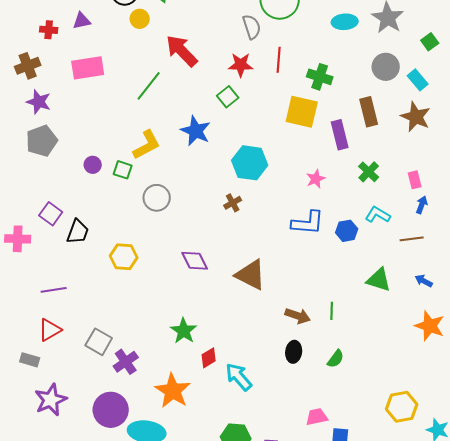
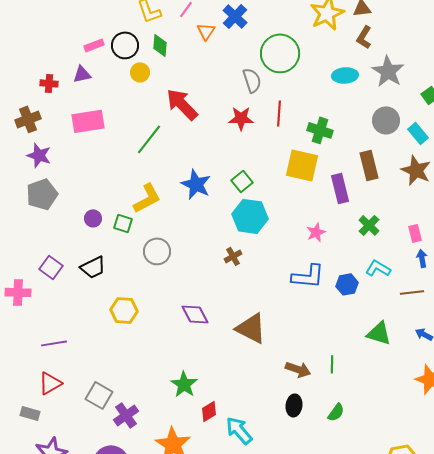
green square: (228, 97) -> (242, 181), moved
blue arrow: (422, 205) -> (422, 258), turned -30
black trapezoid: (78, 232) -> (93, 267), moved, turned 44

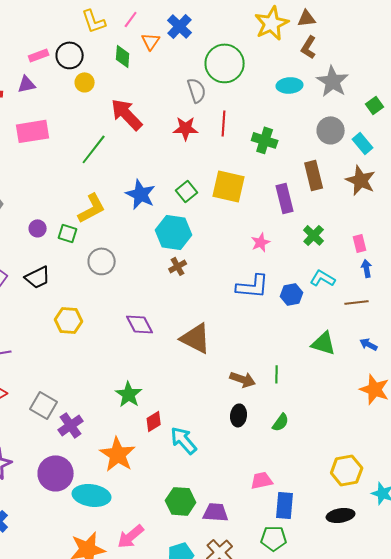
green diamond: (160, 45) -> (123, 56), moved
yellow square: (302, 165) -> (229, 186), moved
cyan hexagon: (250, 216) -> (174, 232), moved

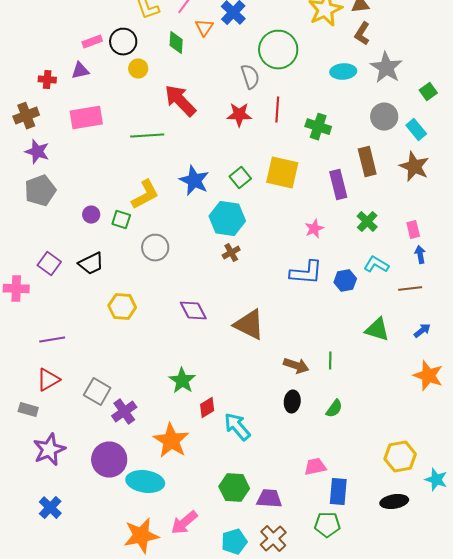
green line: (94, 149) -> (147, 136), turned 48
blue arrow: (369, 344) -> (422, 331), turned 114

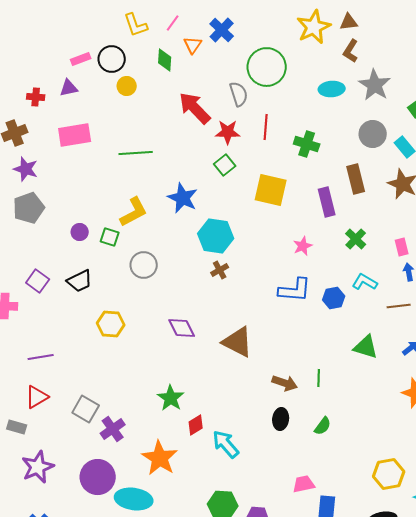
red arrow: (180, 101) -> (195, 108), moved
green square: (240, 178) -> (225, 165), moved

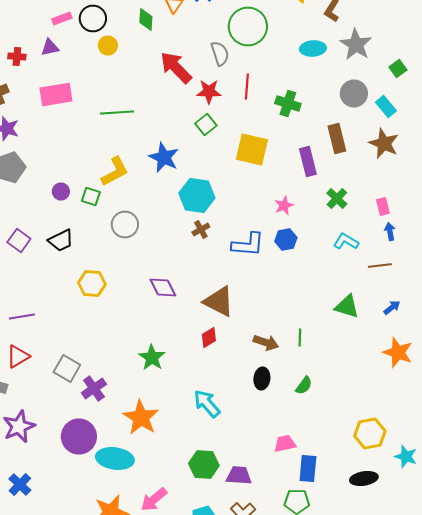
blue L-shape: (295, 290) -> (248, 244), moved
blue hexagon: (334, 298) -> (286, 240), moved
red diamond: (196, 425) -> (209, 338), moved

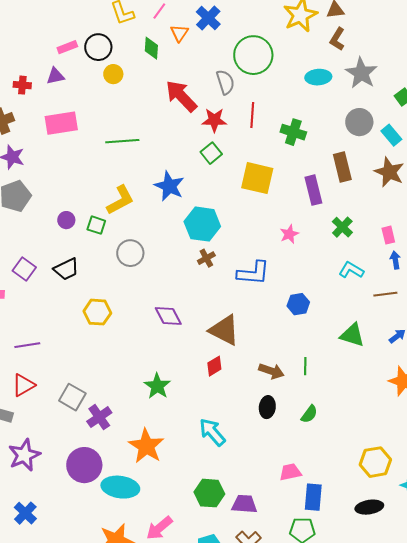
blue hexagon: (286, 240) -> (298, 304), moved

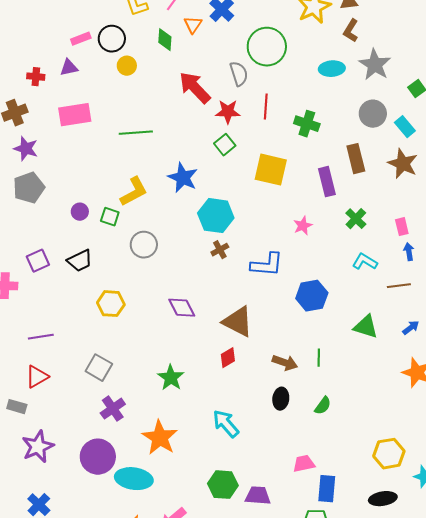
purple square: (24, 269) -> (38, 261), turned 30
blue hexagon: (298, 304) -> (312, 296), size x1.4
gray square: (72, 397) -> (99, 368), moved

